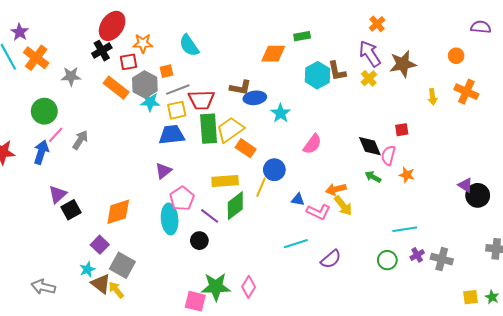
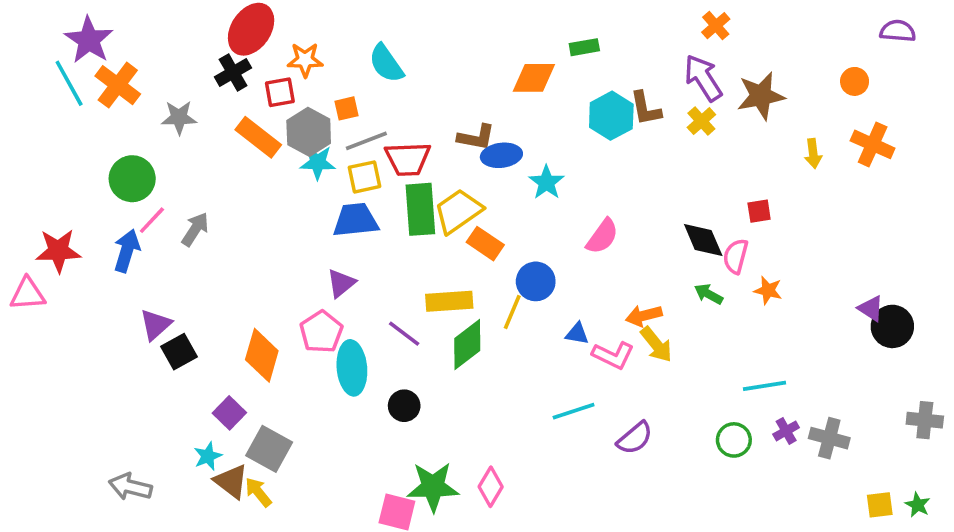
purple star: (20, 32) -> (89, 40), size x1.5
pink pentagon: (182, 198) -> (321, 332), moved
orange diamond: (118, 212) -> (262, 355), turned -56
purple line: (210, 216) -> (404, 334), moved

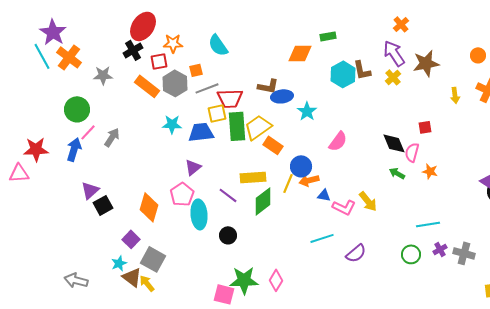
cyan star: (318, 163) -> (172, 124), moved
yellow square: (365, 177) -> (217, 113), moved
orange arrow: (644, 316) -> (309, 180), moved

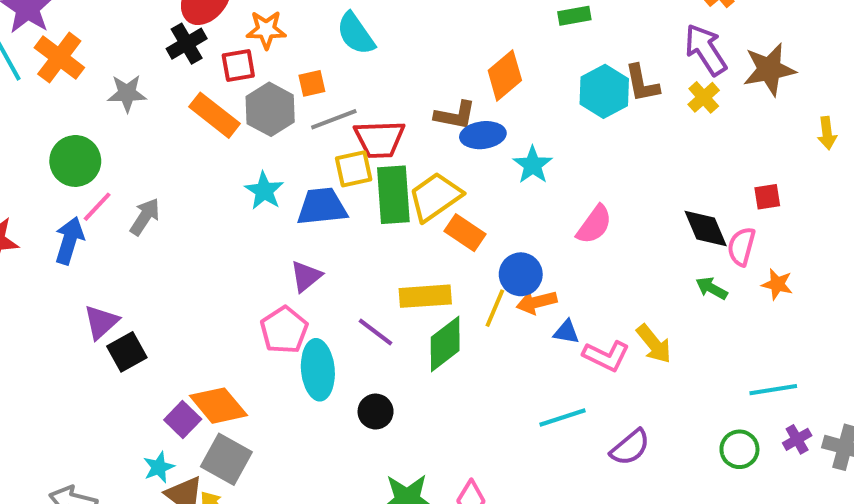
orange diamond: (300, 53) -> (505, 75), moved, turned -40
cyan star: (172, 124) -> (264, 191), turned 30
orange diamond: (149, 207) -> (218, 406), moved, turned -56

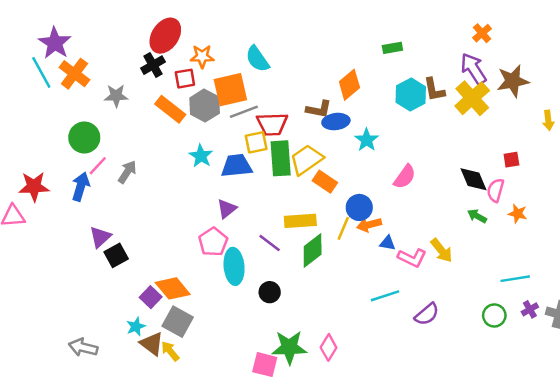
orange square: (312, 83) -> (230, 90), size x2.0
yellow cross: (704, 97) -> (472, 98), size x1.8

